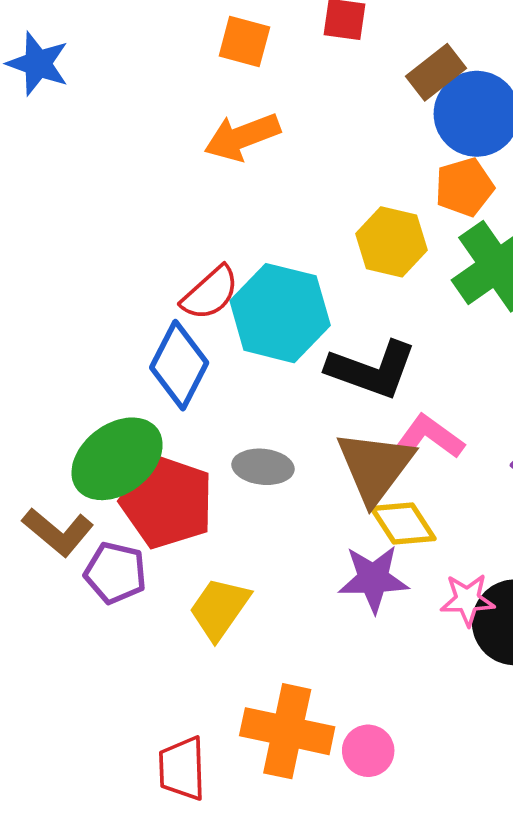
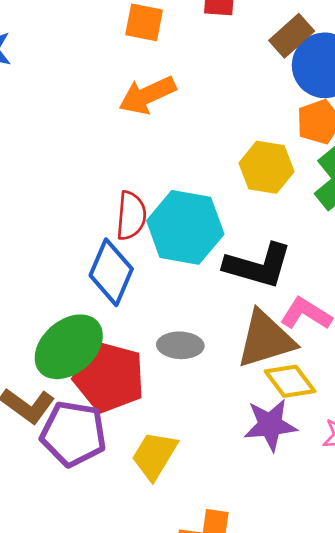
red semicircle: (210, 293) -> (131, 216), turned -39
brown triangle: (375, 467) -> (266, 339), turned 40
purple pentagon: (115, 573) -> (73, 434), size x1.4

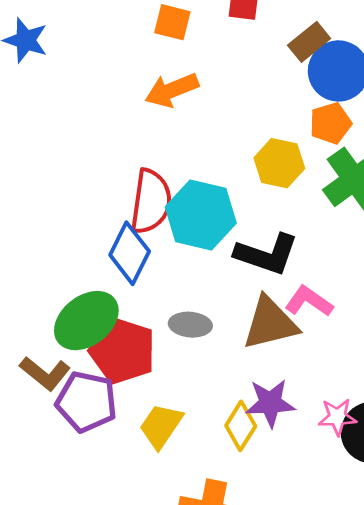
red semicircle: (131, 216) -> (151, 202), size x1.4
yellow diamond: (290, 381) -> (241, 426), moved, turned 66

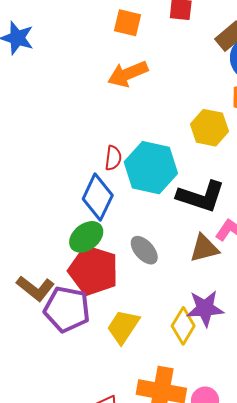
red semicircle: (151, 202) -> (113, 158), size x0.5
green ellipse: (86, 321) -> (86, 237), moved, size x0.7
brown triangle: (270, 323) -> (204, 248), size x0.7
gray ellipse: (190, 325) -> (144, 250), turned 44

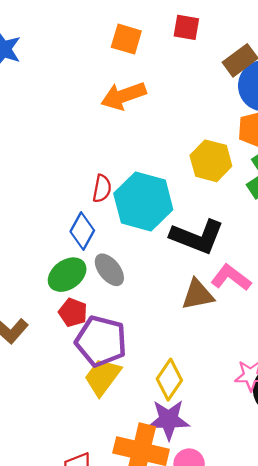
blue diamond: (98, 197) -> (82, 231), size x0.7
gray ellipse: (144, 250) -> (109, 270), moved
red pentagon: (93, 271) -> (73, 312), size x0.5
purple star: (205, 308) -> (169, 420), moved
purple pentagon: (67, 309) -> (101, 341), moved

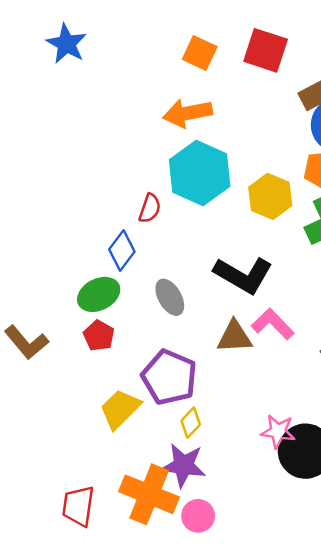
red square: (186, 27) -> (266, 50), size x1.5
cyan hexagon: (143, 202) -> (200, 173), moved
gray ellipse: (109, 270) -> (170, 297), moved
purple pentagon: (101, 341) -> (169, 377), moved
yellow diamond: (169, 380) -> (191, 423), size x0.7

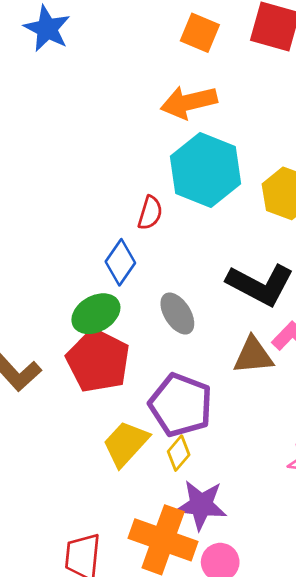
red pentagon: (99, 336) -> (98, 361), size x1.8
yellow diamond: (191, 423) -> (179, 453), moved

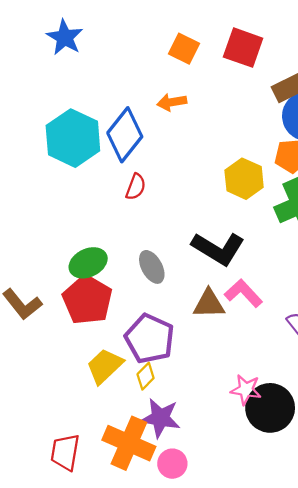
orange arrow: (189, 102) -> (172, 102), size x0.7
cyan hexagon: (205, 170) -> (73, 138), moved
blue diamond: (120, 262) -> (125, 135), moved, size x1.5

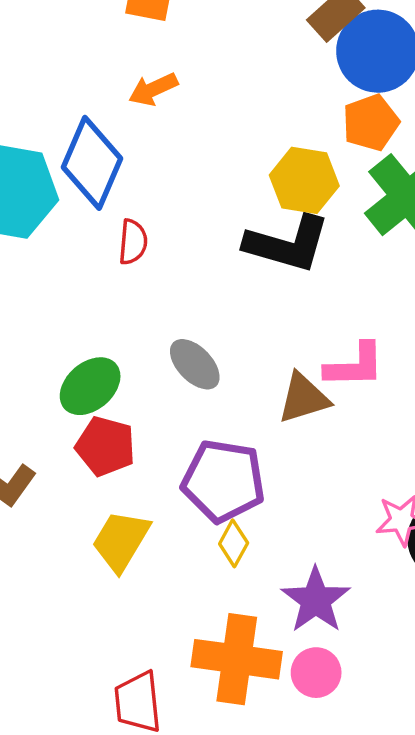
black L-shape: (218, 249) -> (287, 244), moved
pink L-shape: (243, 293) -> (355, 366), turned 147
red pentagon: (87, 300) -> (105, 446), size x0.7
yellow trapezoid: (105, 366) -> (121, 541), moved
purple star: (160, 418) -> (316, 600), moved, turned -30

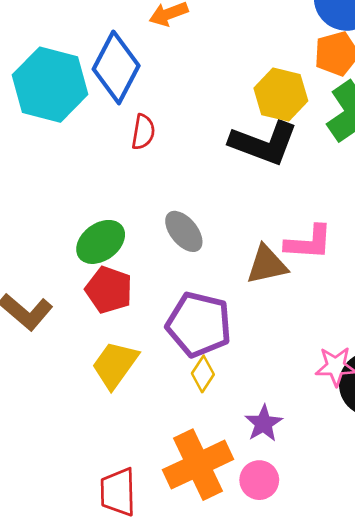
purple star: (316, 600) -> (264, 423), size x0.7
orange cross: (237, 659) -> (198, 465), turned -38

